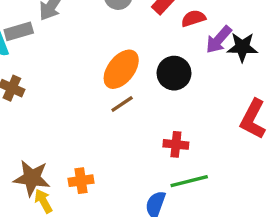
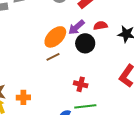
red semicircle: (193, 18) -> (100, 26), moved
purple arrow: (219, 40) -> (76, 27), moved

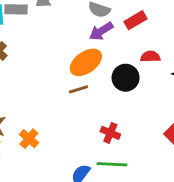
purple arrow: (76, 27) -> (101, 31), moved
orange cross: (23, 97) -> (29, 139), turned 32

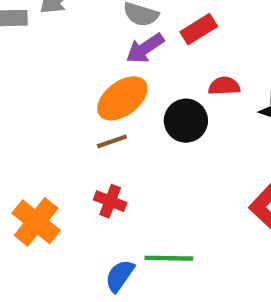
red cross: (110, 133) -> (110, 201), moved
orange cross: (29, 139) -> (36, 222), size x1.5

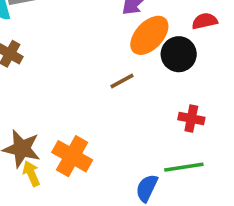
orange ellipse: (122, 98) -> (149, 35), moved
red cross: (110, 201) -> (191, 118), moved

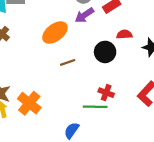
orange ellipse: (149, 35) -> (55, 33), moved
green line: (184, 167) -> (95, 107), moved

